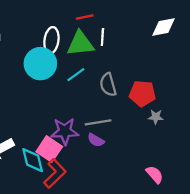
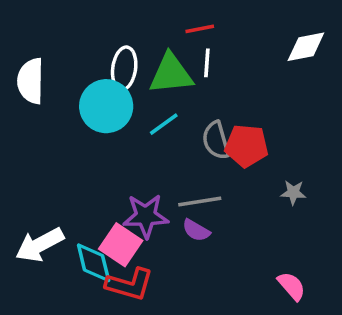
red line: (85, 17) -> (200, 29), moved
red pentagon: (142, 94) -> (247, 146), moved
red L-shape: (55, 173) -> (130, 284), turned 60

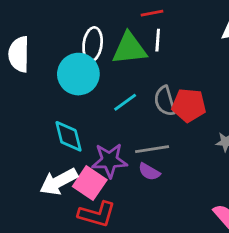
cyan line: (164, 124) -> (125, 102), moved
white arrow: (40, 245) -> (59, 182), moved
cyan diamond: (94, 263) -> (68, 136), moved

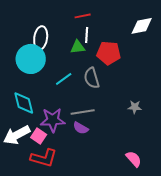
green triangle: (129, 49) -> (78, 47), moved, size x0.6
red pentagon: (189, 105) -> (109, 53), moved
pink square: (90, 183) -> (39, 136), size x0.7

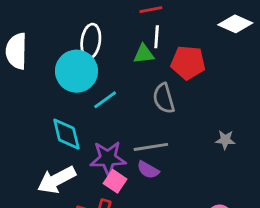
white diamond: (142, 26) -> (235, 24), turned 35
cyan line: (64, 79) -> (105, 100), moved
pink square: (39, 136) -> (115, 181), moved

